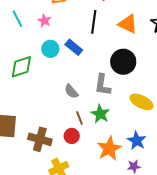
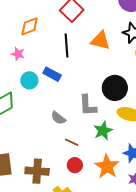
black circle: (123, 62) -> (115, 88), moved
green star: (100, 114) -> (103, 131), moved, turned 30
brown line: (79, 118) -> (72, 142), turned -32
red circle: (72, 136) -> (75, 165), moved

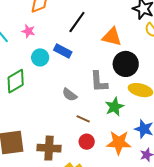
orange triangle: (100, 41) -> (112, 37), moved
black line: (67, 45) -> (77, 22), turned 40
orange star: (107, 166) -> (119, 143), turned -30

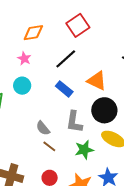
pink star: (28, 31) -> (24, 59), moved
blue rectangle: (63, 51) -> (64, 89), moved
brown line: (83, 119) -> (49, 146), moved

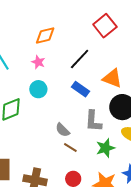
red square: (78, 25) -> (105, 26), moved

